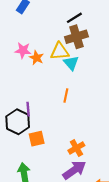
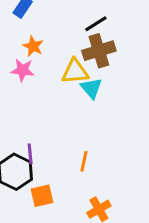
orange star: (37, 58) -> (33, 46), moved
orange line: (66, 96) -> (84, 161), moved

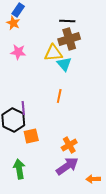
black line: (96, 24) -> (67, 21), turned 35
orange star: (33, 46) -> (13, 23), moved
orange line: (84, 161) -> (59, 96), moved

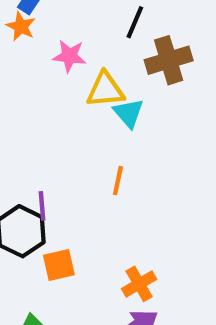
black line: (67, 21) -> (135, 22), turned -70
brown cross: (69, 39) -> (169, 60), moved
pink star: (18, 52) -> (69, 56), moved

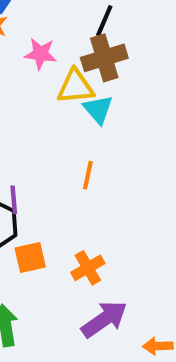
brown cross: (169, 60) -> (104, 58), moved
orange cross: (139, 284) -> (88, 268), moved

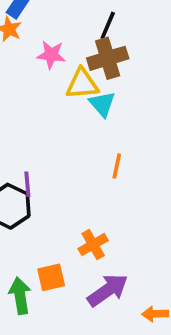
orange line: (88, 175) -> (117, 166), moved
orange square: (30, 258) -> (51, 277), moved

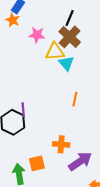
brown cross: (108, 58) -> (70, 37), turned -30
orange cross: (93, 245) -> (61, 144), turned 35
purple arrow: (108, 290) -> (80, 161), moved

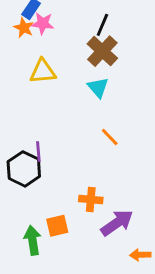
pink star: (37, 35) -> (43, 23), moved
yellow triangle: (55, 52) -> (43, 71), moved
orange line: (75, 99) -> (110, 137), turned -56

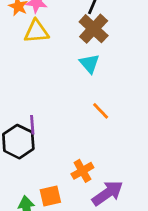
yellow triangle: (43, 71) -> (36, 31), moved
orange cross: (91, 200) -> (82, 171), turned -35

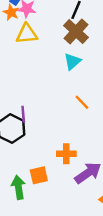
cyan triangle: (89, 64) -> (72, 61), turned 30
orange cross: (82, 171) -> (66, 154), turned 30

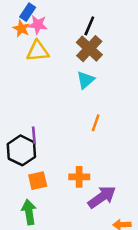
orange line: (82, 102) -> (96, 123), turned 63
orange square: (39, 175) -> (38, 181), moved

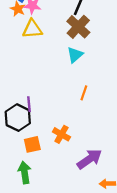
orange cross: (79, 177) -> (61, 134), moved, turned 30

